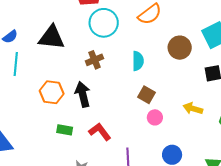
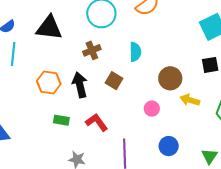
brown circle: (180, 48) -> (170, 78), moved
brown square: (146, 95) -> (114, 81), moved

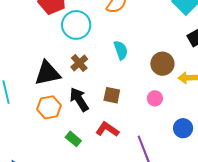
black triangle: (49, 28) -> (48, 73), moved
brown square: (114, 81) -> (112, 95), moved
green rectangle: (61, 120) -> (73, 139), turned 49

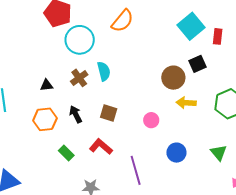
cyan semicircle: (121, 50) -> (104, 71), moved
brown circle: (162, 64) -> (173, 78), moved
black triangle: (48, 73) -> (47, 85), size x0.5
black arrow: (79, 99) -> (76, 114), size x0.7

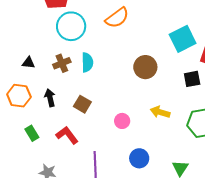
black square: (198, 64) -> (192, 79), moved
brown circle: (173, 78) -> (145, 67), moved

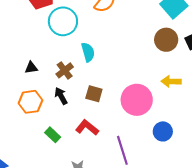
brown cross: (62, 63) -> (65, 70), moved
brown circle: (145, 67) -> (166, 40), moved
pink circle: (122, 121) -> (137, 100), size x2.0

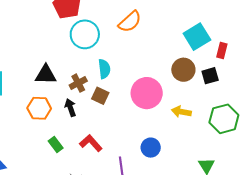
black triangle: (31, 68) -> (46, 75), size x1.6
brown square: (94, 94) -> (100, 96), moved
pink circle: (137, 100) -> (147, 93), moved
blue circle: (163, 131) -> (151, 148), moved

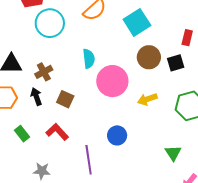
cyan square: (197, 37) -> (137, 22), moved
cyan semicircle: (104, 69) -> (89, 59), moved
brown square: (100, 96) -> (65, 99), moved
yellow arrow: (181, 112) -> (147, 99), turned -30

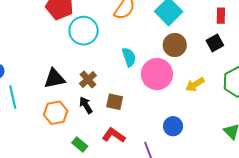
brown circle: (149, 57) -> (175, 45), moved

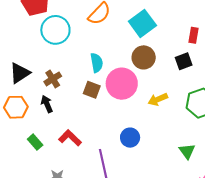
black triangle: (54, 79) -> (20, 73), turned -30
brown square: (115, 102) -> (92, 90), moved

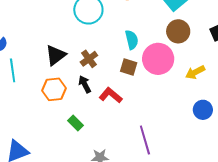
red L-shape: (70, 138) -> (111, 95), moved
blue circle: (130, 138) -> (203, 110), moved

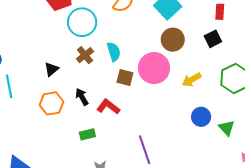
cyan semicircle: (132, 40) -> (114, 52), moved
black triangle: (56, 55) -> (51, 69), size x0.7
brown cross: (89, 59) -> (85, 55), moved
green rectangle: (75, 123) -> (87, 134), moved, turned -56

